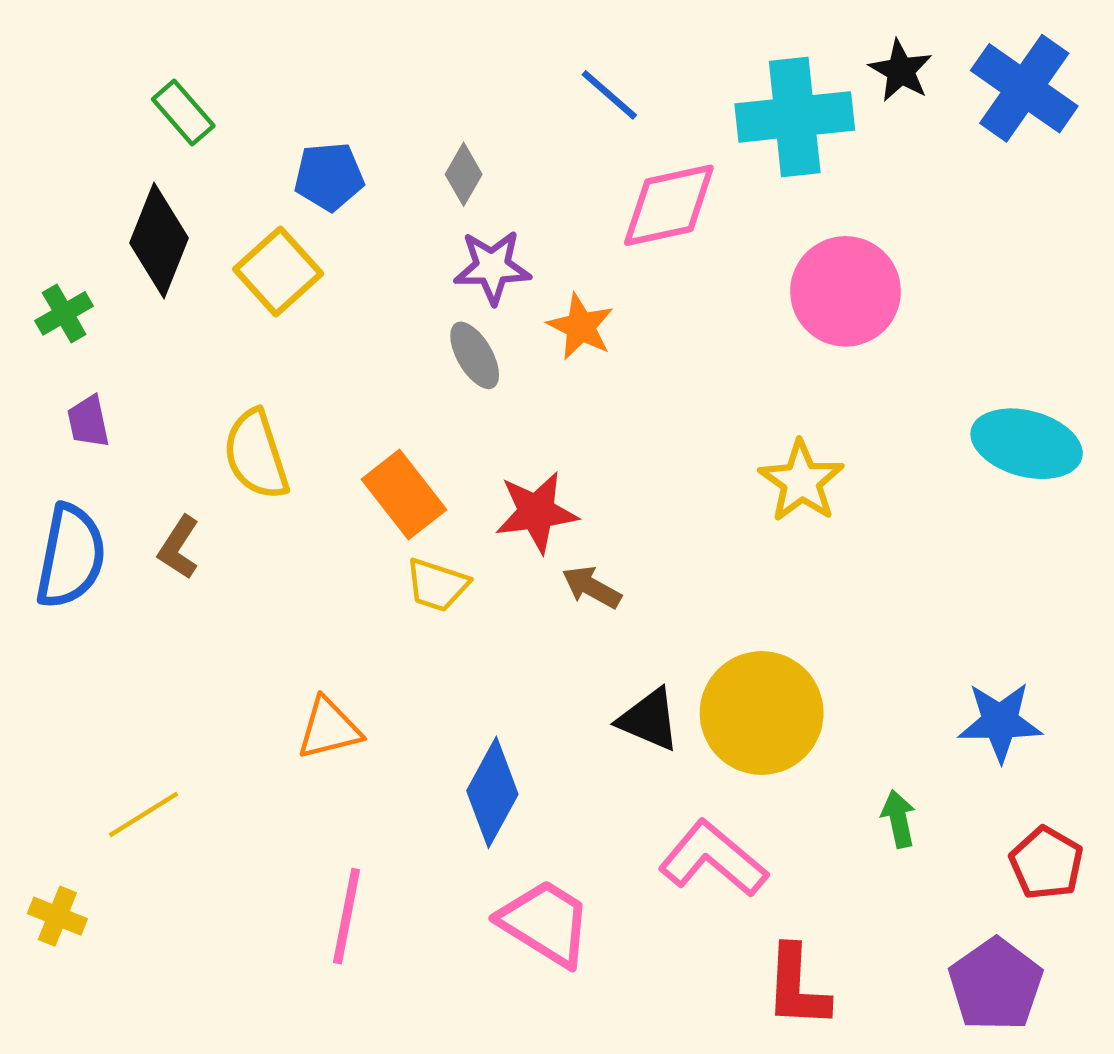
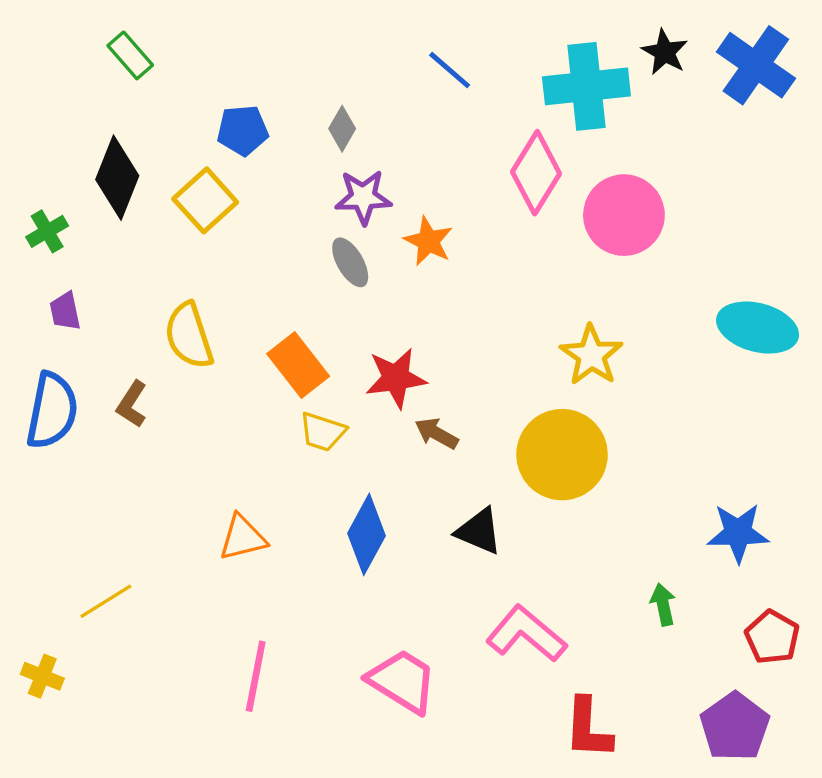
green rectangle: (183, 113) -> (130, 55), moved
pink diamond: (669, 205) -> (536, 173), moved, turned -46
yellow circle: (762, 713) -> (562, 455), moved
blue diamond: (492, 792) -> (367, 534), moved

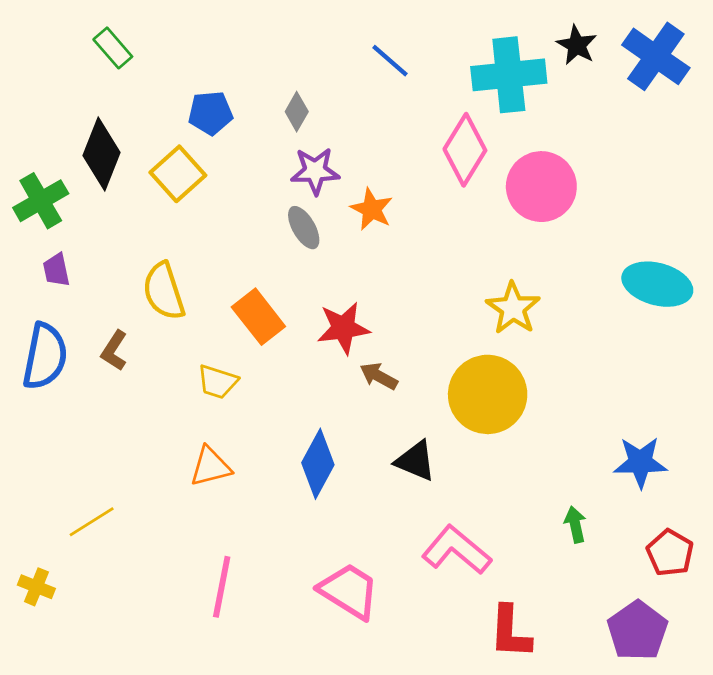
green cross: (47, 231) -> (41, 201), size x1.5
yellow trapezoid: (323, 432) -> (217, 382), moved

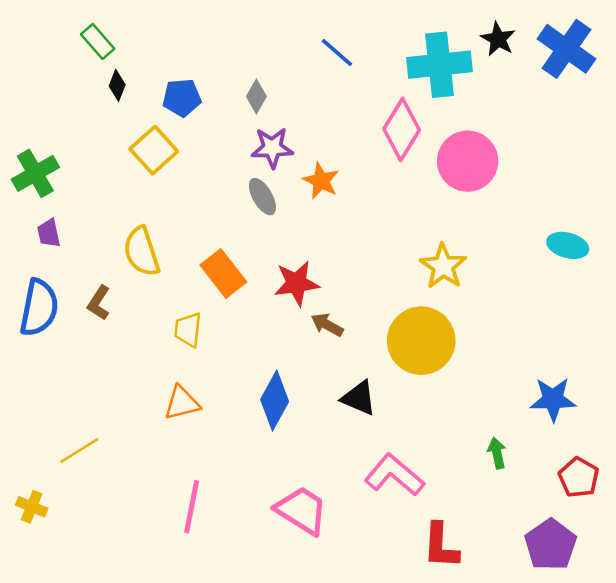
black diamond: (102, 154) -> (117, 85), moved, size x0.5
cyan ellipse: (657, 284) -> (568, 245), size x0.7
yellow trapezoid: (217, 382) -> (188, 330), turned 78

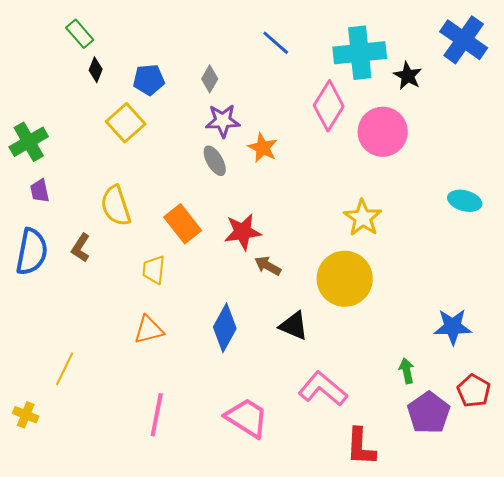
black star: (498, 39) -> (408, 76), moved
yellow line: (79, 451) -> (65, 369), turned -32
purple pentagon: (551, 545) -> (429, 413), moved

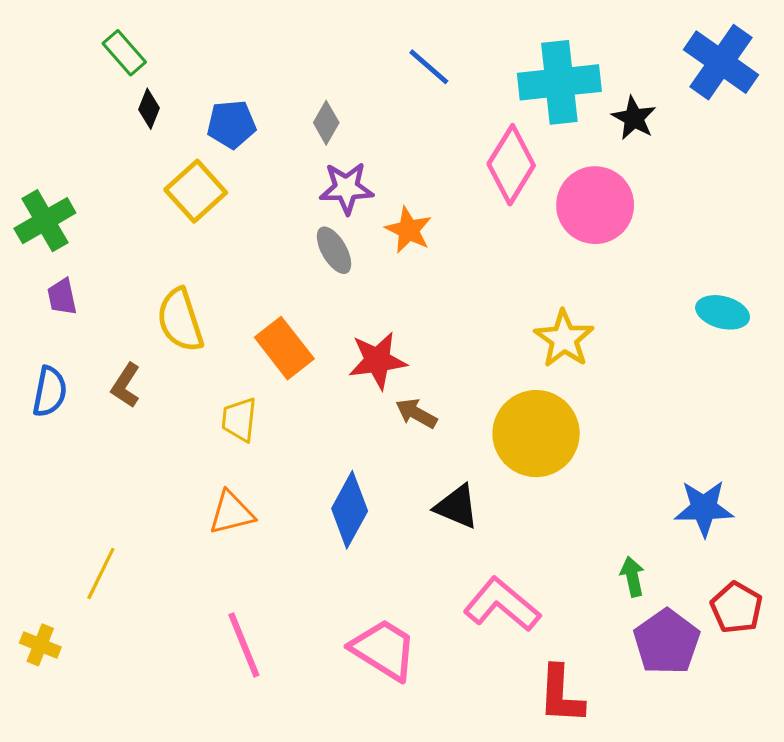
blue semicircle: (32, 252) -> (50, 392), size x0.7
pink line: (157, 415) -> (244, 645), turned -33

